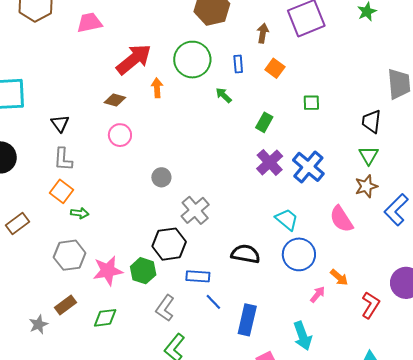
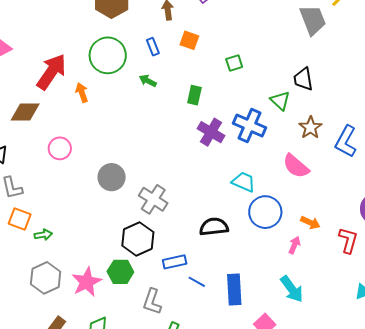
brown diamond: (115, 100) -> (25, 112), moved, size x1.4
black trapezoid: (371, 121) -> (303, 79), moved
green triangle: (369, 155) -> (280, 101), moved
gray circle: (161, 177) -> (112, 177), size x1.4

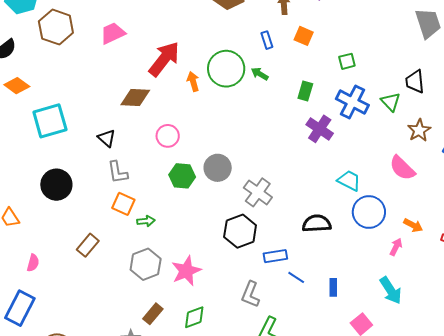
green circle: (108, 55) -> (226, 69), moved
blue cross: (249, 125) -> (352, 102), moved
green hexagon: (120, 272) -> (182, 176), moved
blue rectangle: (234, 289) -> (333, 287), size x0.6

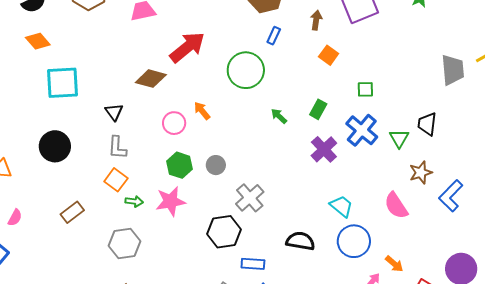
blue rectangle: (267, 40) -> (274, 36), moved, turned 30
green arrow: (260, 74) -> (279, 116), moved
orange arrow: (193, 82) -> (202, 111), moved, turned -36
gray circle: (218, 168) -> (216, 165), size x0.7
pink star: (186, 271) -> (171, 201), moved

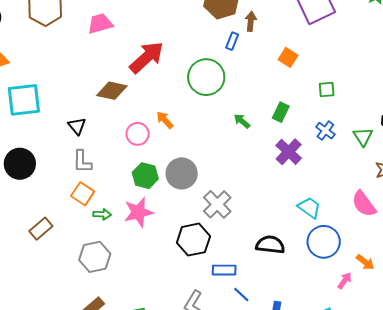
brown arrow: (316, 20) -> (251, 21), moved
blue cross: (362, 130) -> (325, 131), size x0.6
gray circle: (216, 165) -> (182, 173), size x1.6

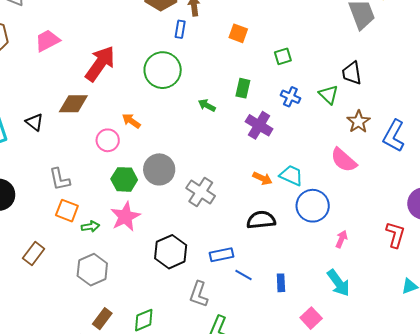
black triangle: (77, 126) -> (35, 122), moved
black hexagon: (193, 240) -> (171, 252), moved
orange arrow: (365, 262) -> (262, 178), moved

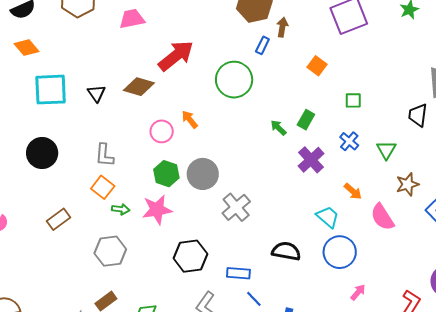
black trapezoid: (352, 73) -> (418, 115), moved
green arrow: (207, 105) -> (278, 128), moved
orange arrow: (262, 178) -> (353, 191), moved

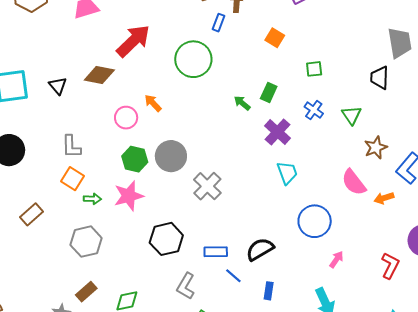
orange arrow: (353, 191) -> (384, 198), moved, turned 126
cyan trapezoid: (328, 217) -> (287, 173), moved, turned 35
black semicircle: (286, 251) -> (260, 249), moved, turned -36

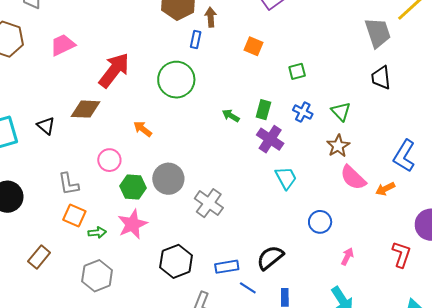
black trapezoid: (380, 78) -> (381, 78), moved
green rectangle: (269, 92) -> (263, 110), moved
pink circle: (126, 118) -> (109, 160), moved
brown star: (376, 148) -> (338, 146), moved
blue circle: (315, 221) -> (320, 222), size x0.7

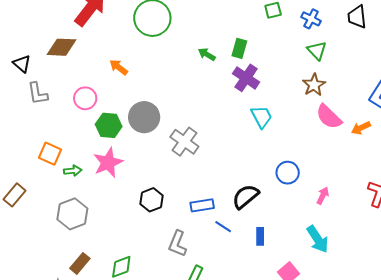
blue cross: (303, 112) -> (311, 19), moved
gray L-shape: (68, 184) -> (38, 94), moved
blue circle: (320, 222) -> (288, 173), moved
black hexagon: (176, 261) -> (151, 200), size x0.7

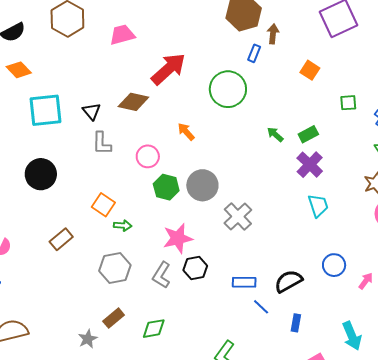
green rectangle: (239, 48) -> (308, 134), turned 36
pink star: (108, 163) -> (178, 238), moved
pink arrow: (323, 196) -> (366, 281), moved
gray L-shape: (177, 244) -> (161, 275), moved

